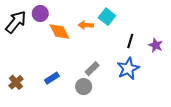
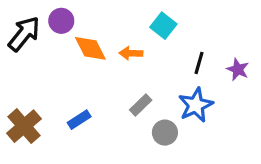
orange arrow: (86, 25) -> (131, 53), moved
brown cross: (16, 82) -> (24, 126), size x1.5
gray circle: (84, 87) -> (165, 133), moved

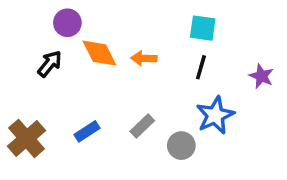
cyan square: (163, 26) -> (203, 28), moved, turned -30
black arrow: (24, 34) -> (50, 64), moved, size x0.7
black line: (199, 63) -> (201, 67), moved
gray rectangle: (141, 105) -> (142, 126), moved

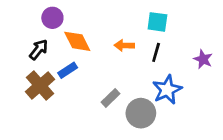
orange arrow: (144, 58) -> (124, 45), moved
blue rectangle: (87, 131) -> (68, 70), moved
brown cross: (26, 138) -> (40, 86), moved
gray circle: (181, 146) -> (141, 113), size x1.4

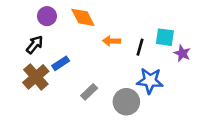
cyan square: (157, 22) -> (165, 37), moved
orange diamond: (77, 41) -> (83, 17), moved
blue star: (167, 90) -> (150, 81), turned 30
gray rectangle: (110, 98) -> (89, 92), moved

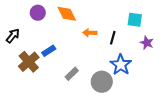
cyan square: (165, 37) -> (135, 20), moved
black arrow: (35, 45) -> (13, 36), moved
blue star: (150, 81) -> (121, 65), turned 30

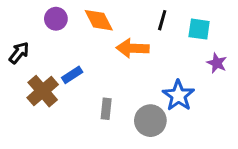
orange arrow: (90, 33) -> (133, 48), size x1.5
black line: (113, 38) -> (162, 20), moved
gray rectangle: (72, 74) -> (106, 109), turned -40

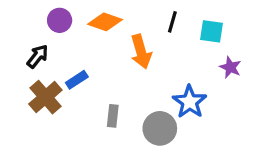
orange diamond: (99, 20) -> (105, 22), turned -44
orange arrow: (133, 48) -> (141, 52), turned -108
black arrow: (19, 53) -> (38, 56), moved

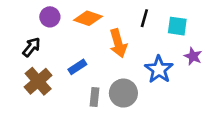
blue rectangle: (77, 80) -> (77, 67), moved
blue star: (190, 102) -> (159, 69), moved
gray circle: (160, 128) -> (123, 93), moved

